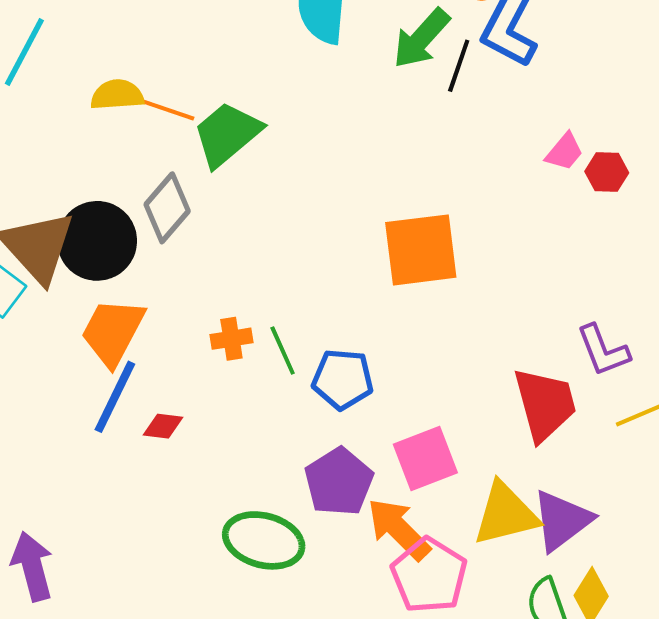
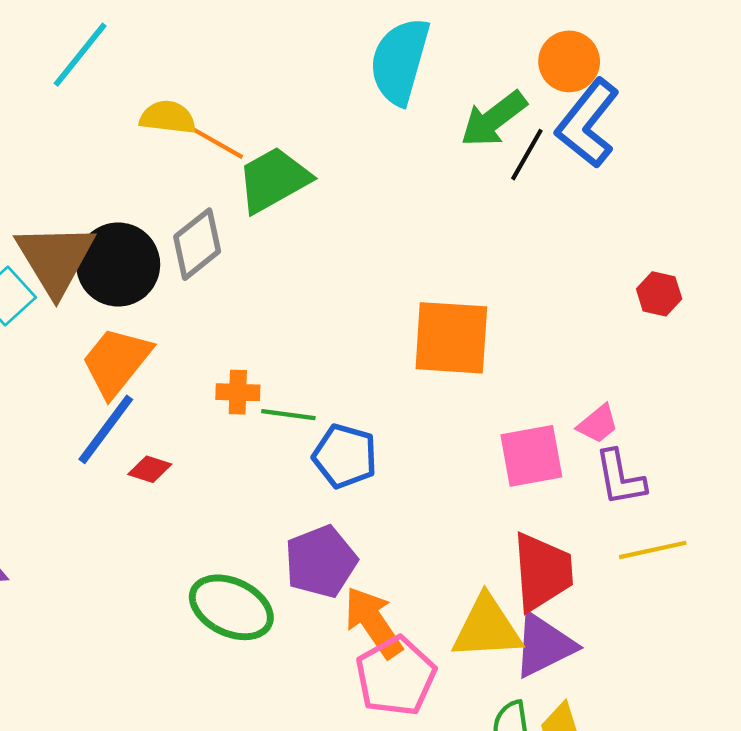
pink trapezoid: (564, 152) -> (598, 424), moved
green line: (283, 351) -> (288, 415), turned -69
red trapezoid: (545, 404) -> (542, 572), moved
pink square: (425, 459) -> (531, 456), moved

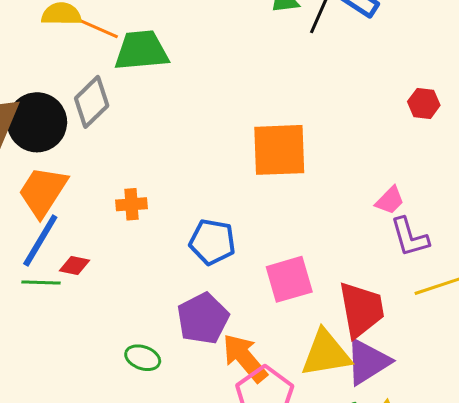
green trapezoid: (274, 180) -> (141, 51), turned 30
green line: (288, 415) -> (41, 282), moved
pink square: (531, 456) -> (289, 279), moved
green ellipse: (231, 607) -> (143, 358), size x0.6

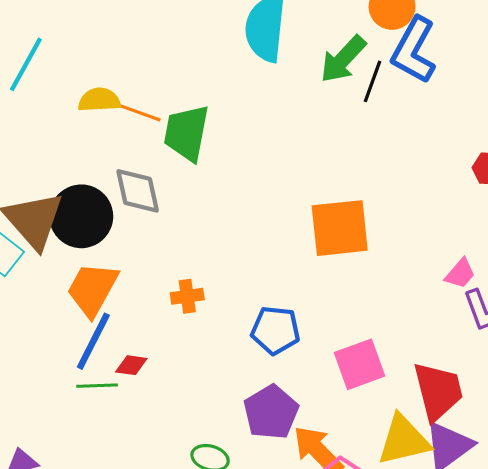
green trapezoid: (141, 51) -> (186, 133), turned -70
gray diamond: (92, 102) -> (138, 191), turned -54

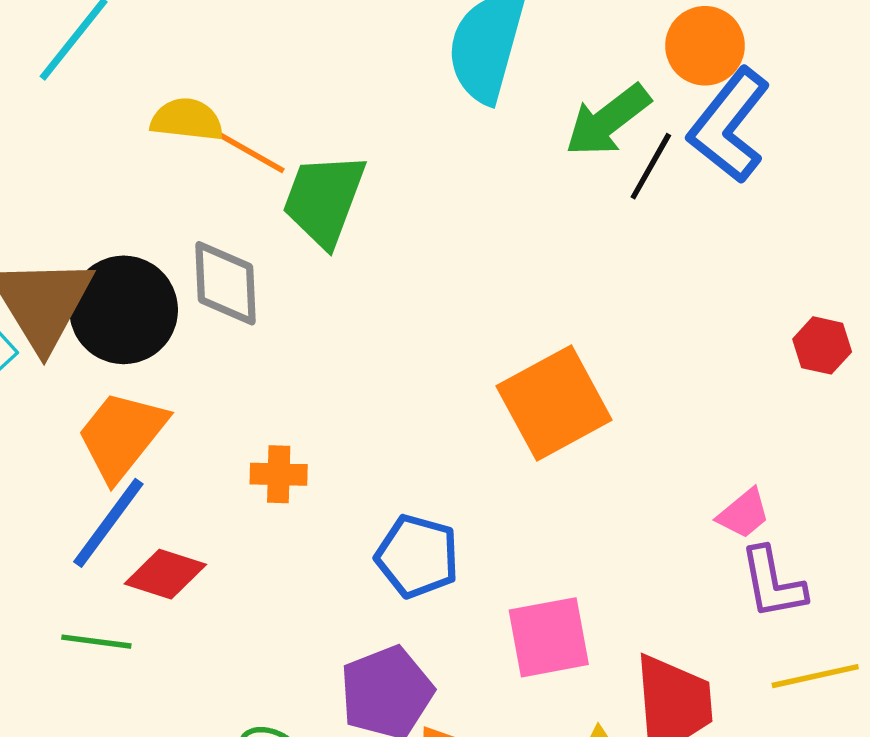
orange square: (340, 228) -> (554, 403), turned -32
red diamond: (131, 365) -> (165, 574), size x1.4
green line: (97, 386) -> (96, 642), moved

